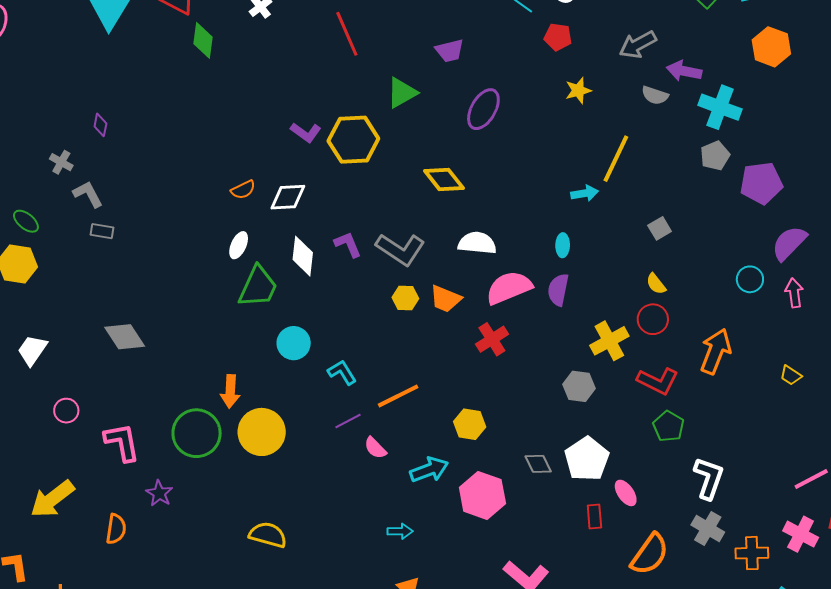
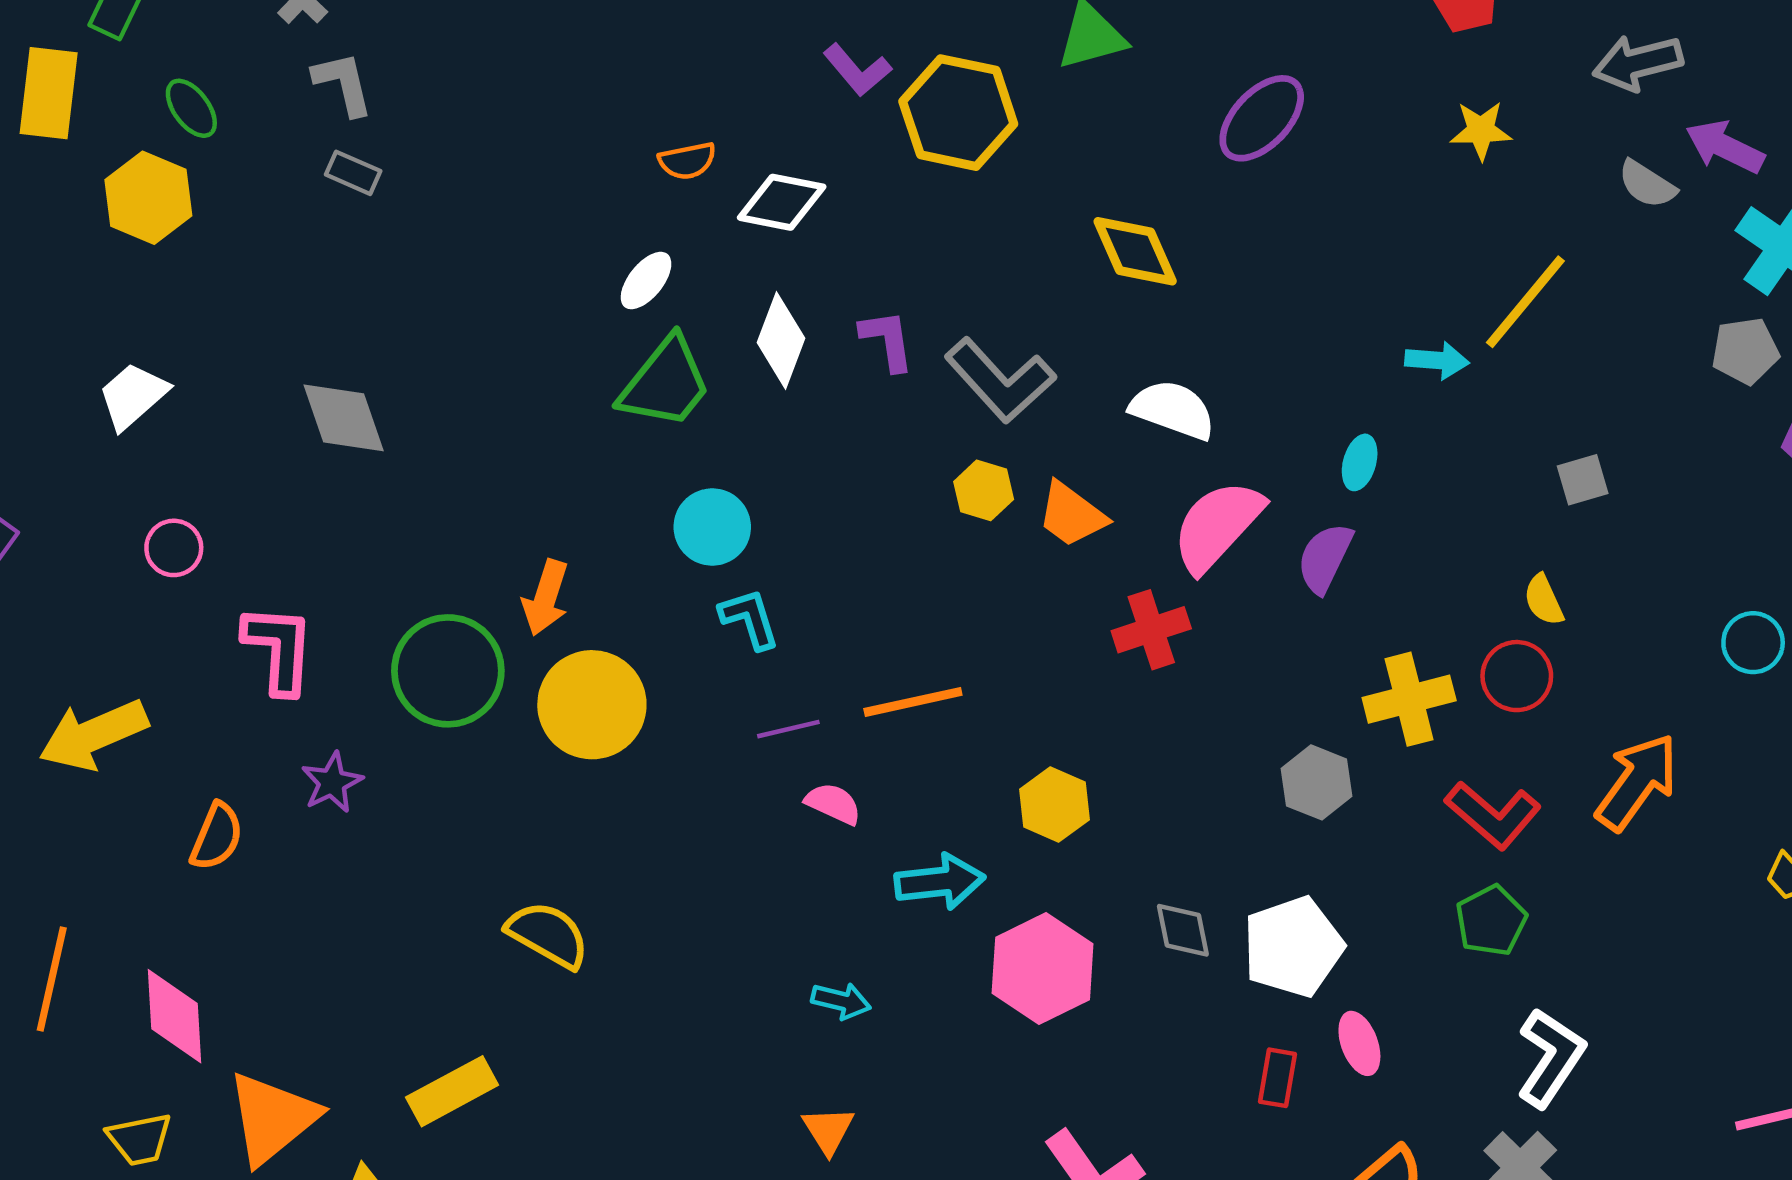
pink semicircle: (509, 288) -> (1217, 526), turned -39
cyan L-shape: (342, 372) -> (750, 619), moved
pink semicircle: (375, 448) -> (833, 804), turned 145

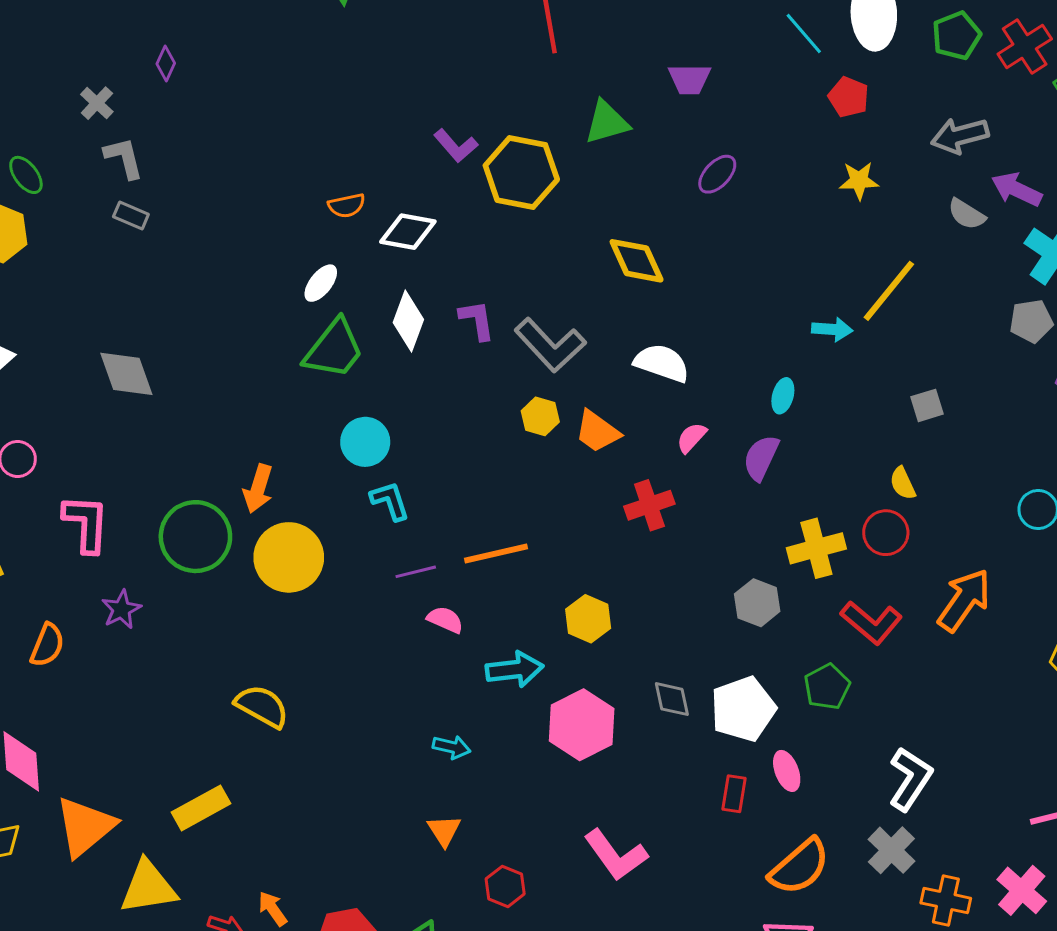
purple ellipse: (1262, 118) -> (717, 174), size x0.7
pink semicircle: (1217, 526) -> (691, 438), size x0.5
green pentagon: (1491, 921) -> (827, 687), moved

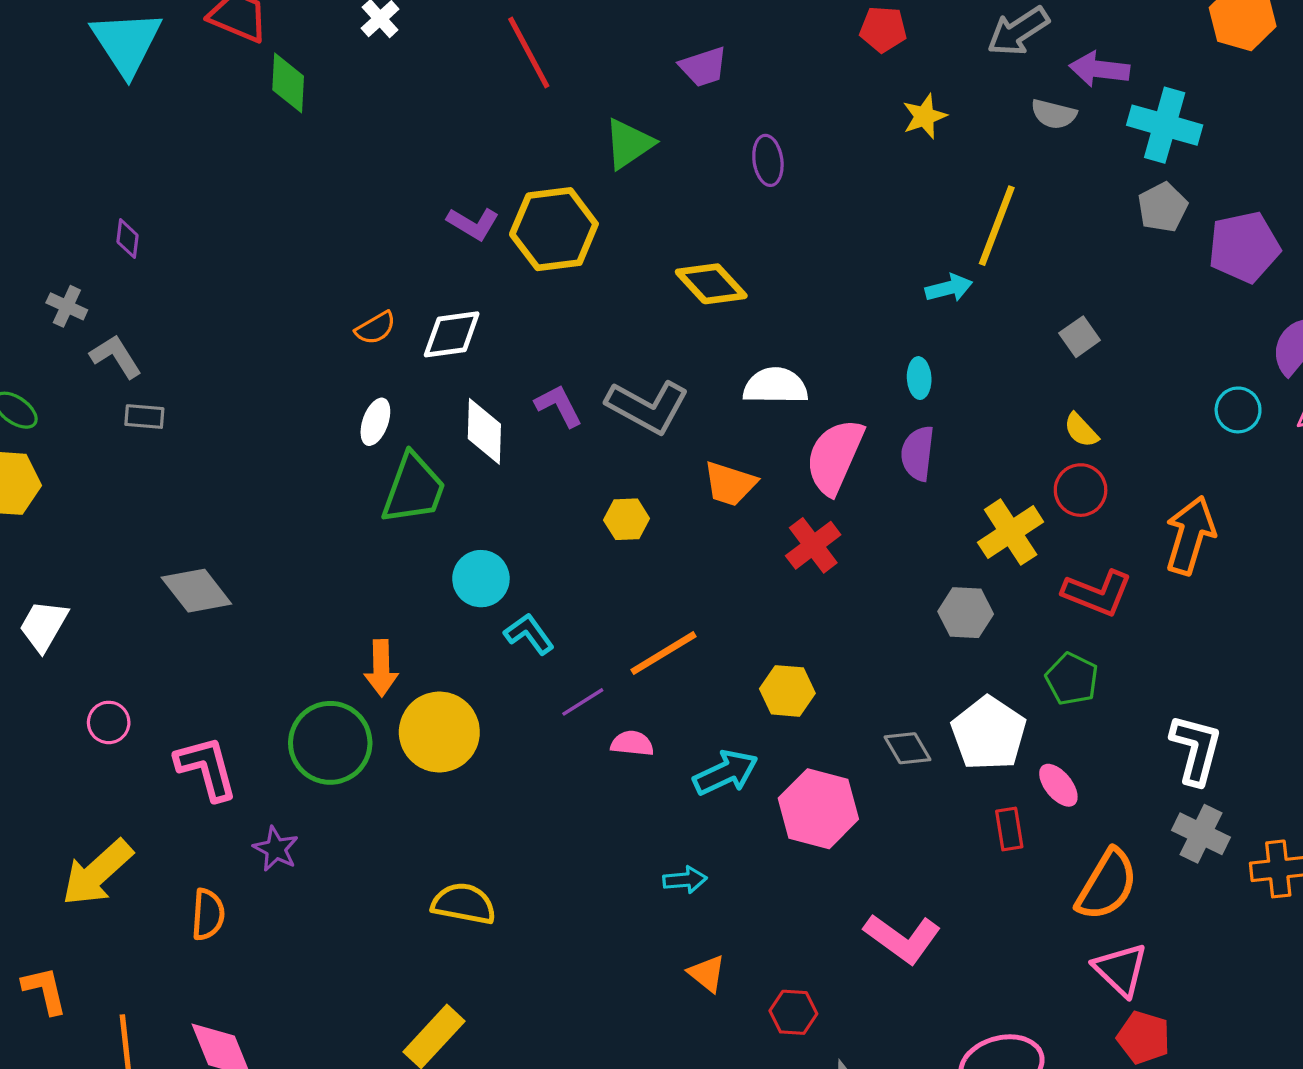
purple ellipse: (717, 174) -> (768, 160), turned -33
yellow hexagon: (540, 416) -> (627, 519), moved
pink semicircle: (691, 438) -> (835, 457), size x2.0

